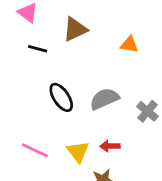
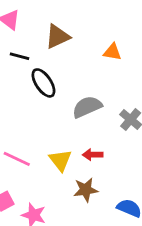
black ellipse: (61, 97) -> (43, 83), moved

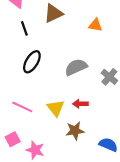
black line: (20, 56) -> (24, 28), turned 56
black ellipse: (43, 83) -> (32, 62), moved, turned 65

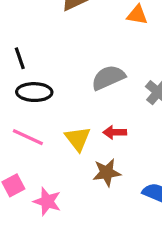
black line: (24, 28) -> (20, 58), moved
black ellipse: (32, 62) -> (34, 92), moved, turned 60

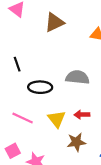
gray semicircle: (108, 78) -> (77, 77), turned 30
black ellipse: (34, 92) -> (40, 87), moved

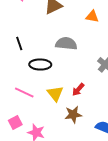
gray semicircle: (77, 77) -> (66, 44), moved
red arrow: (82, 115) -> (78, 90), turned -48

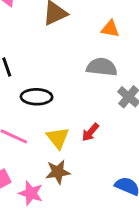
gray semicircle: (66, 44) -> (102, 67), moved
brown star: (73, 115) -> (58, 172), moved

